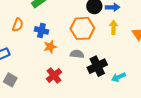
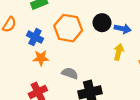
orange hexagon: (82, 28) -> (68, 28), moved

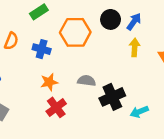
blue arrow: (123, 29) -> (134, 22), turned -56
orange star: (41, 58) -> (49, 82), moved

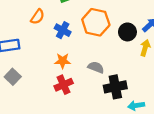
black circle: (111, 19) -> (127, 32), moved

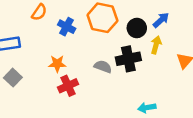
orange star: (63, 61) -> (57, 64), moved
black cross: (115, 87) -> (128, 59), moved

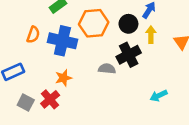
blue cross: (67, 27) -> (62, 41), size x1.6
red cross: (68, 86) -> (50, 99), moved

